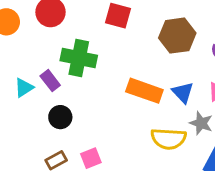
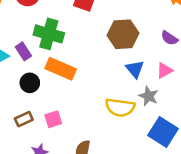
brown hexagon: (177, 36) -> (123, 34), moved
orange rectangle: (144, 91) -> (61, 69), moved

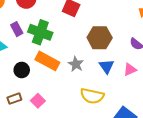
purple rectangle: (23, 51) -> (17, 29), moved
gray star: (149, 96) -> (76, 64), moved
pink square: (53, 119) -> (38, 101), turned -32

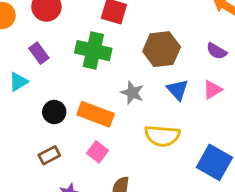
green cross: (40, 32) -> (93, 51), moved
orange rectangle: (47, 61) -> (96, 114), moved
pink square: (38, 101) -> (98, 152), moved

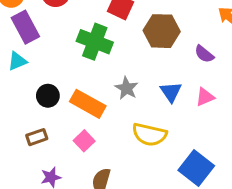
brown hexagon: (162, 49) -> (162, 31), moved
purple semicircle: (217, 51) -> (204, 54), moved
purple rectangle: (39, 53) -> (25, 27), moved, size x1.5

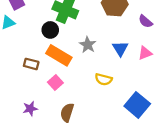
black circle: (48, 96) -> (50, 30), moved
yellow semicircle: (149, 135) -> (104, 79), size x0.7
brown rectangle: (37, 137) -> (31, 64), moved, turned 32

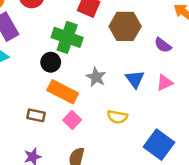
brown rectangle: (31, 64) -> (36, 115), moved
pink square: (55, 83) -> (72, 120), moved

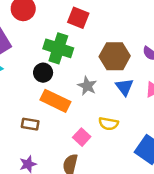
brown hexagon: (125, 26) -> (115, 56), moved
pink square: (72, 120) -> (82, 137), moved

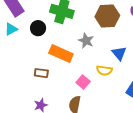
black circle: (43, 73) -> (38, 28), moved
blue triangle: (125, 87) -> (119, 53), moved

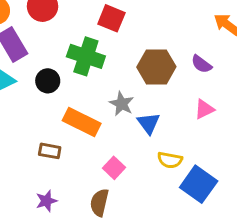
blue triangle: (119, 53) -> (149, 123), moved
yellow semicircle: (104, 70) -> (170, 160), moved

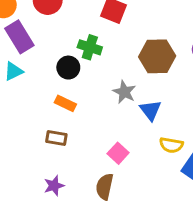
green cross: (86, 56) -> (90, 47), size x0.7
black circle: (48, 81) -> (68, 68), moved
orange rectangle: (82, 122) -> (65, 103), moved, size x0.6

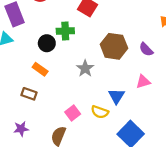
green cross: (90, 47) -> (65, 31), turned -30
blue triangle: (150, 110) -> (116, 96), moved
yellow semicircle: (171, 145) -> (100, 112), moved

